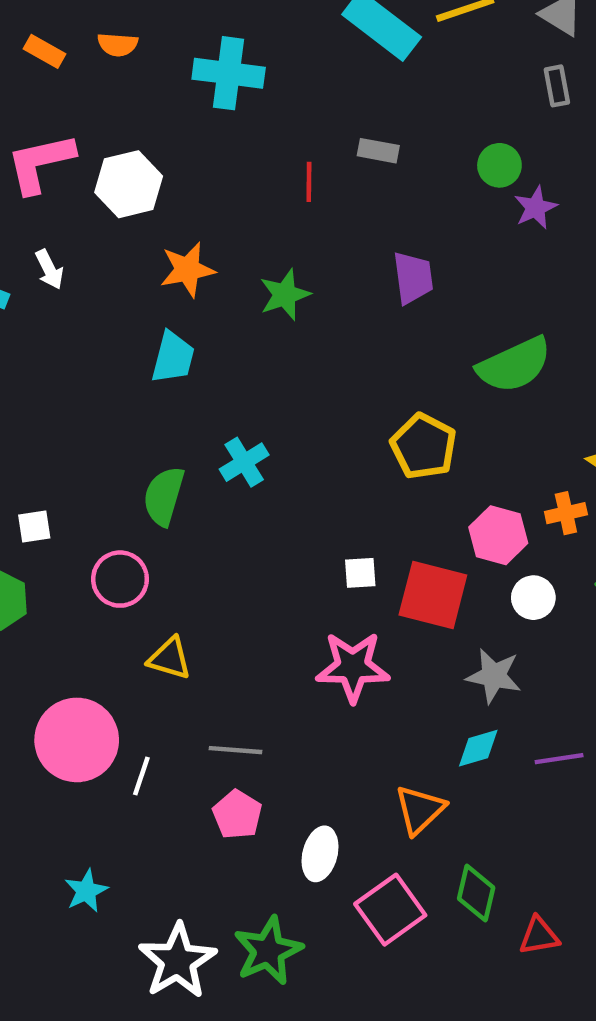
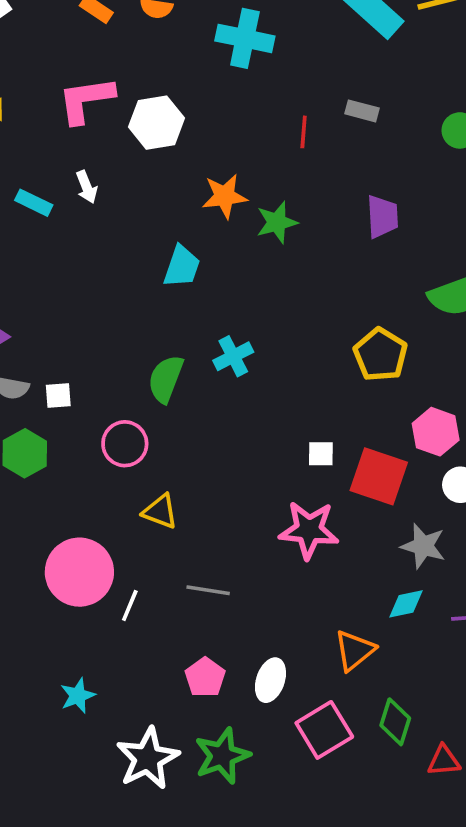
orange star: (187, 270) -> (225, 196), moved
pink pentagon: (237, 815) -> (205, 677), moved

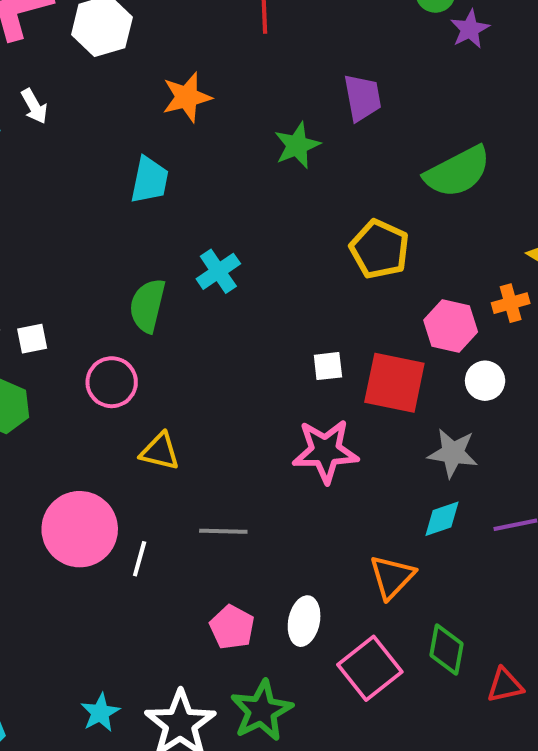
green star: (277, 222) -> (297, 145), moved
cyan star: (78, 696) -> (100, 713), moved

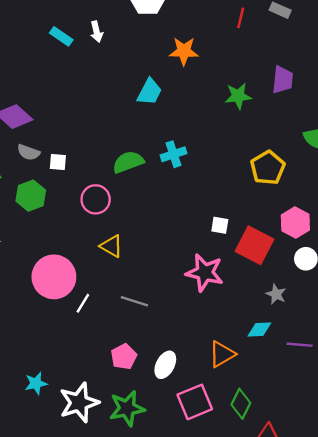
green semicircle: (147, 306) -> (128, 162), turned 40
gray star: (453, 453) -> (276, 294), size x0.7

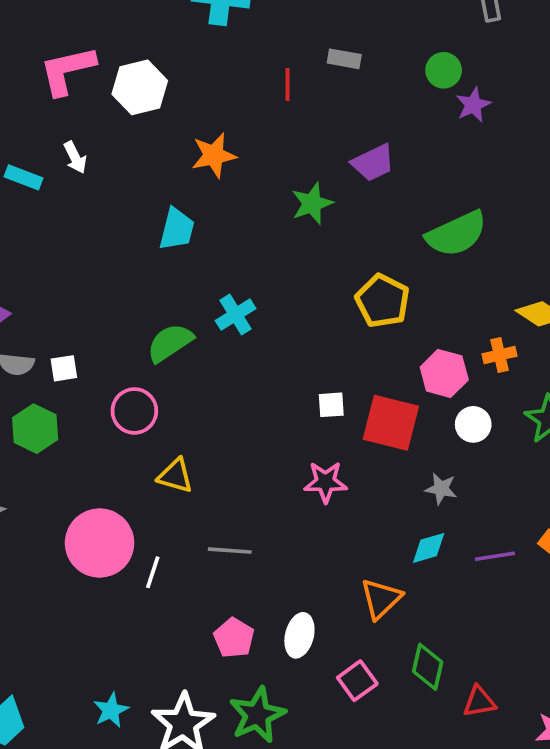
purple trapezoid: (283, 80) -> (373, 163), turned 72
pink star: (205, 273) -> (326, 482), size x0.7
pink square: (195, 402) -> (357, 681), size x0.7

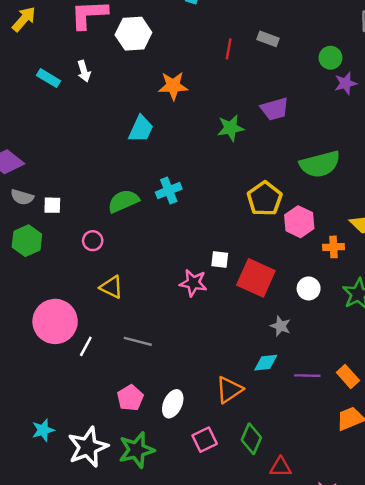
pink hexagon: (444, 373) -> (299, 222), moved
pink circle: (134, 411) -> (93, 241), size x0.7
pink star: (326, 482) -> (193, 283), moved

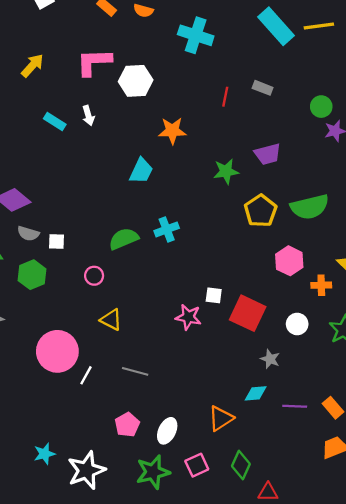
yellow pentagon: (265, 199) -> (261, 211), moved
green star: (137, 450) -> (153, 472), moved

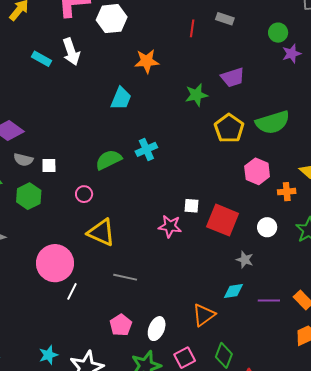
white arrow: (88, 116) -> (71, 52), size x1.5
yellow triangle: (111, 320) -> (101, 232), size x1.4
white line: (86, 375) -> (72, 291), moved

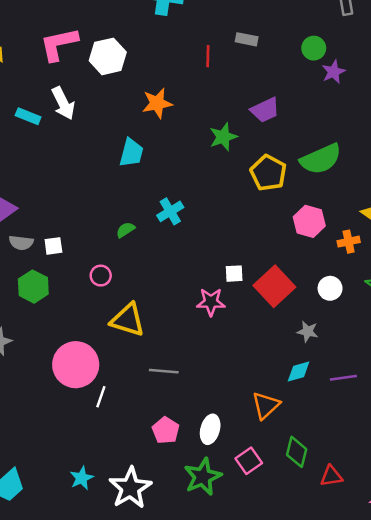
green semicircle: (109, 160) -> (125, 230), size x0.6
red square: (223, 220) -> (274, 286), turned 32

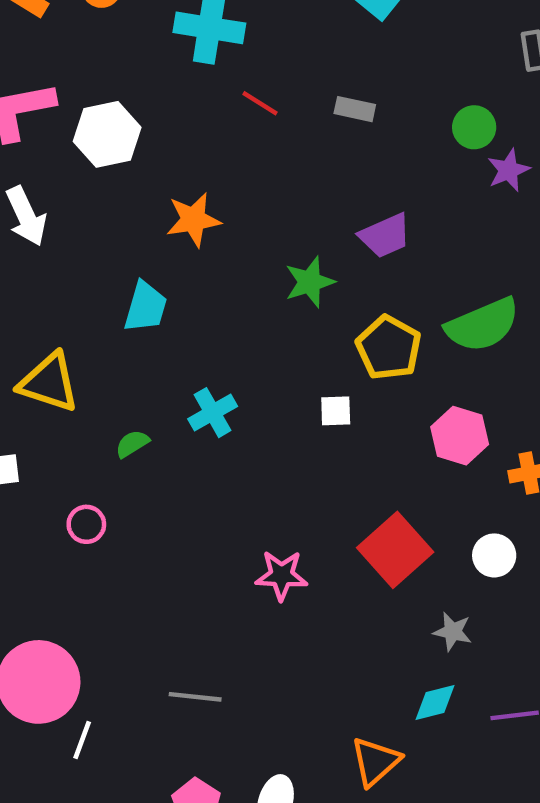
red line: (208, 56) -> (260, 103), moved, turned -60
white square: (234, 274) -> (336, 411), moved
yellow triangle: (128, 320) -> (49, 383), moved

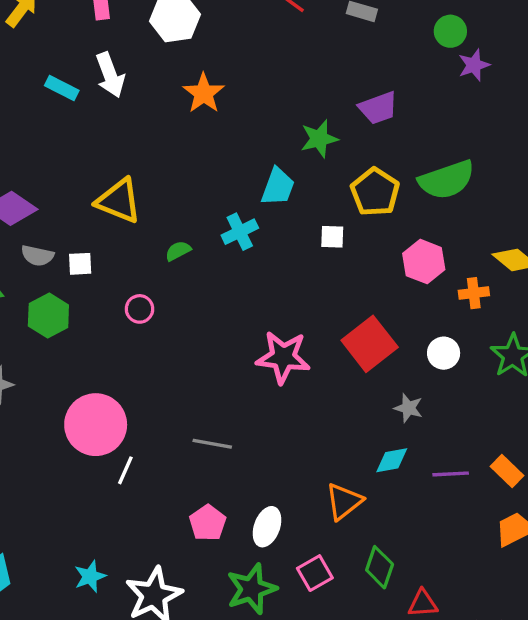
orange star: (193, 220) -> (204, 93), moved, turned -30
cyan trapezoid: (146, 307) -> (278, 187), moved
pink star: (281, 575) -> (283, 357), size x1.4

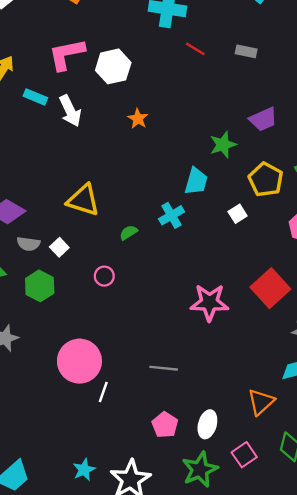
cyan rectangle: (62, 88) -> (35, 97), moved
orange star: (204, 93) -> (138, 119), size x0.7
white square: (332, 237) -> (238, 214), turned -30
white square: (80, 264) -> (59, 247), turned -36

